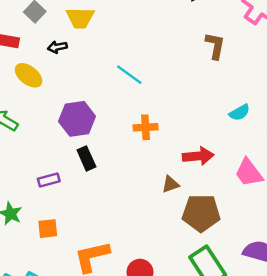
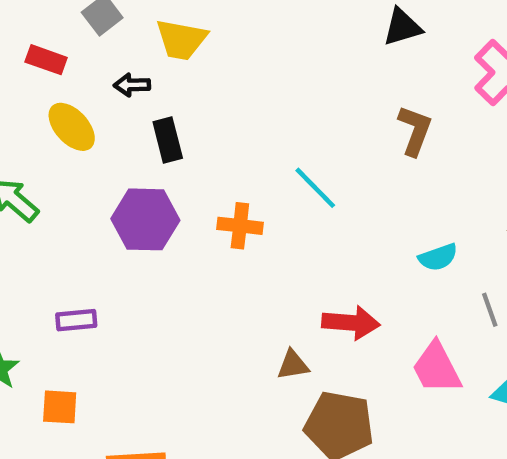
cyan line: (129, 75) -> (315, 188), moved
orange cross: (146, 127) -> (240, 226), moved
black rectangle: (86, 158) -> (168, 140), moved

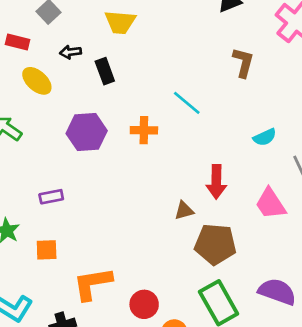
yellow trapezoid: (181, 40) -> (120, 22), moved
black rectangle: (168, 140) -> (105, 71), moved
red arrow: (351, 323) -> (216, 182), turned 92

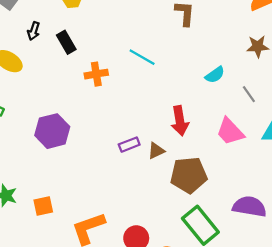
black arrow: (71, 52) -> (34, 31), turned -54
orange cross: (144, 130) -> (96, 74), moved
purple hexagon: (87, 132) -> (52, 131), moved
purple rectangle: (51, 197) -> (129, 145), moved

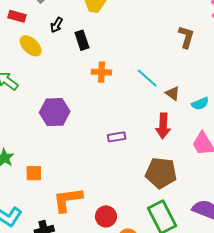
cyan line: (142, 57) -> (147, 78), moved
cyan semicircle: (215, 75) -> (200, 104), moved
brown triangle: (156, 151) -> (173, 93), moved, turned 49

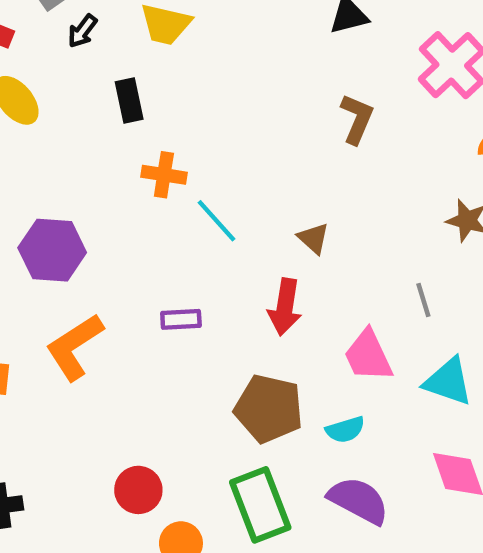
black arrow: (57, 25) -> (82, 31), moved
cyan line: (147, 78) -> (216, 221), moved
cyan semicircle: (200, 104) -> (345, 430), moved
orange L-shape: (68, 200) -> (75, 347), moved, turned -32

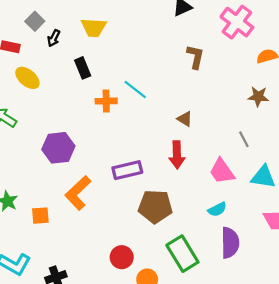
cyan line: (216, 221) -> (135, 90), moved
purple rectangle: (181, 319) -> (127, 170), size x1.5
brown pentagon: (269, 409) -> (155, 206), moved
purple semicircle: (358, 500) -> (230, 243), turned 72

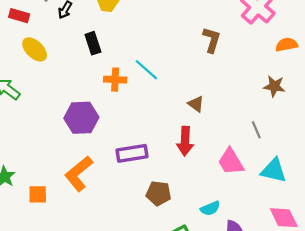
purple hexagon: (58, 148) -> (81, 118), moved
brown pentagon: (155, 206) -> (159, 193), size x0.7
cyan semicircle: (217, 209) -> (210, 208), moved

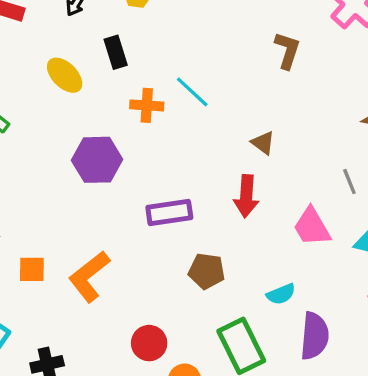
yellow ellipse: (35, 49) -> (65, 75), moved
orange L-shape: (79, 173) -> (89, 276), moved

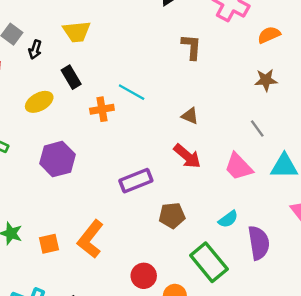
yellow ellipse: (65, 75) -> (39, 102), turned -60
purple hexagon: (97, 160) -> (57, 159), moved
red arrow: (246, 196) -> (187, 156), turned -40

